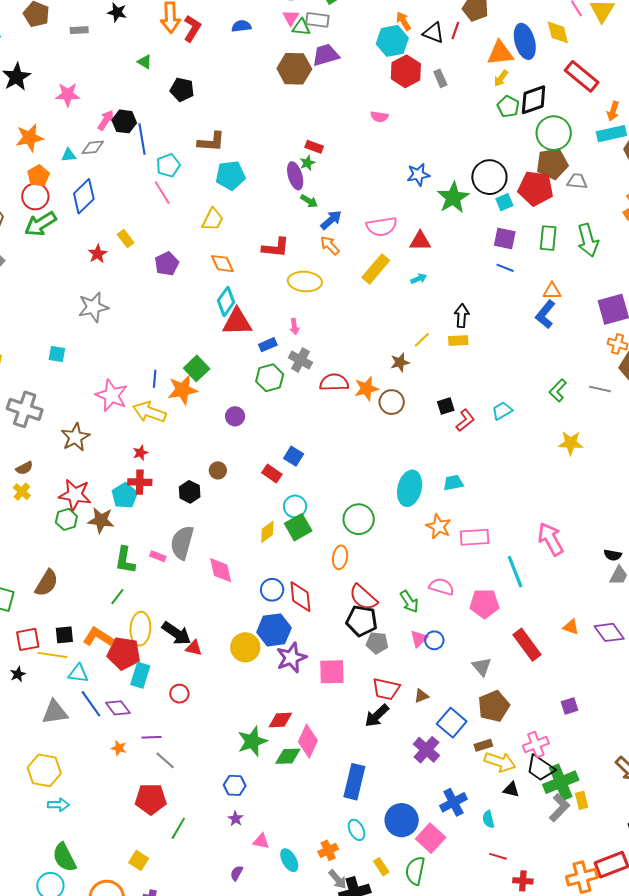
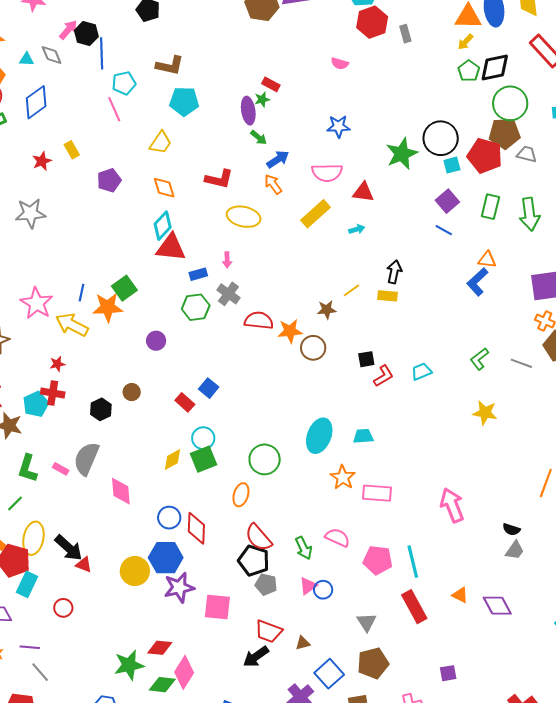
gray diamond: (93, 147) -> (52, 55), turned 65
blue star: (418, 175) -> (338, 126), moved
purple square: (505, 239) -> (447, 201), turned 30
cyan line: (515, 572) -> (413, 562), moved

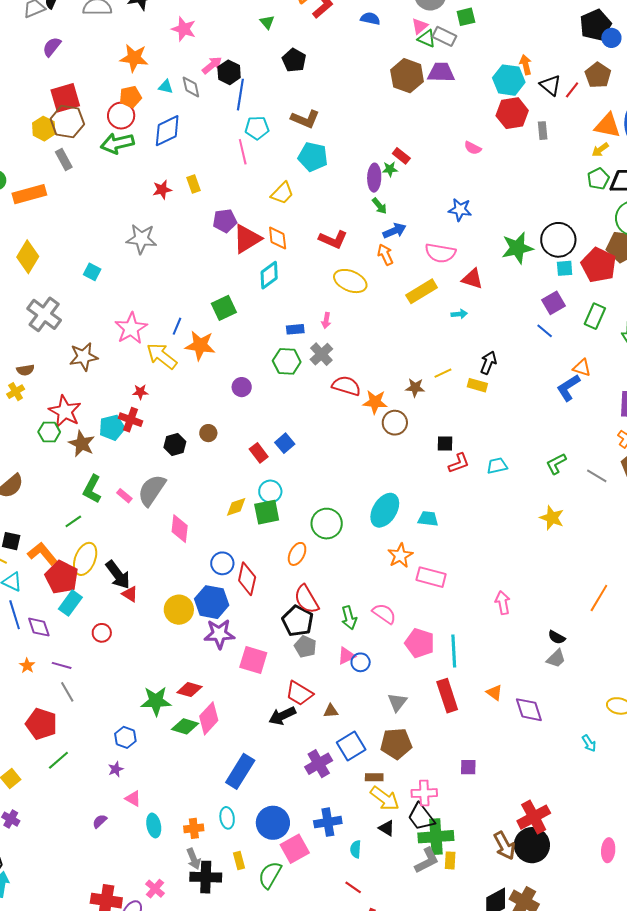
red triangle: (171, 248) -> (247, 239), moved, turned -48
green square: (124, 288) -> (224, 308), moved
pink arrow: (452, 505) -> (503, 603), size x0.7

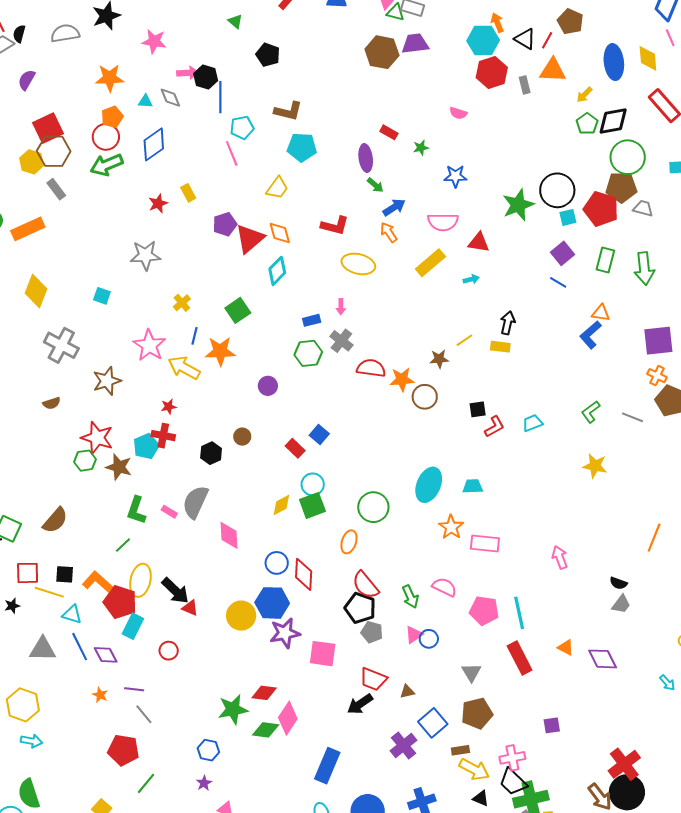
pink arrow: (212, 65) -> (188, 73), turned 45
orange triangle: (607, 126) -> (553, 70), moved
green star: (390, 169) -> (421, 148), moved
yellow cross: (16, 392) -> (182, 303), moved

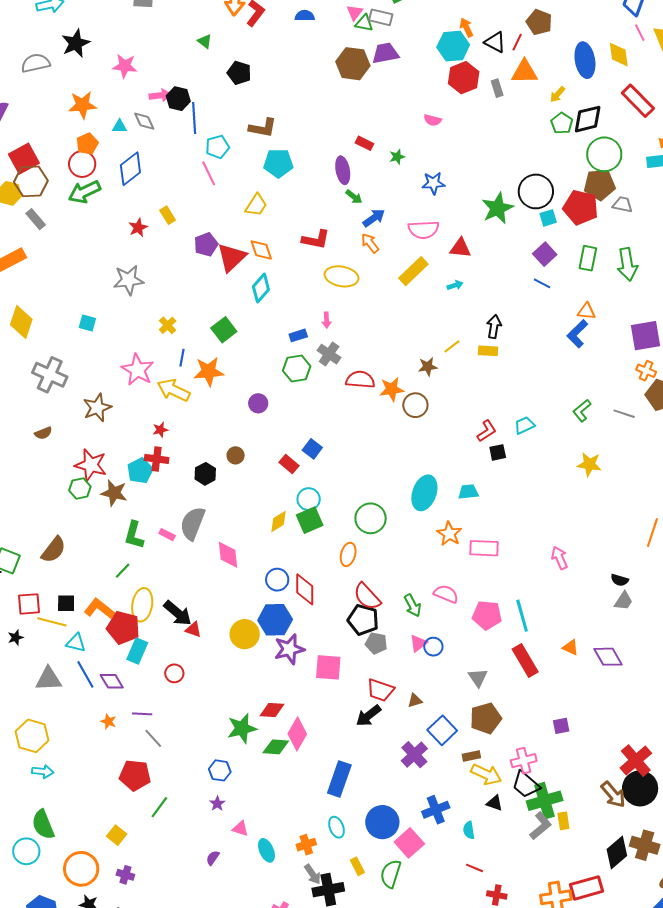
black square: (478, 409) -> (498, 452), moved

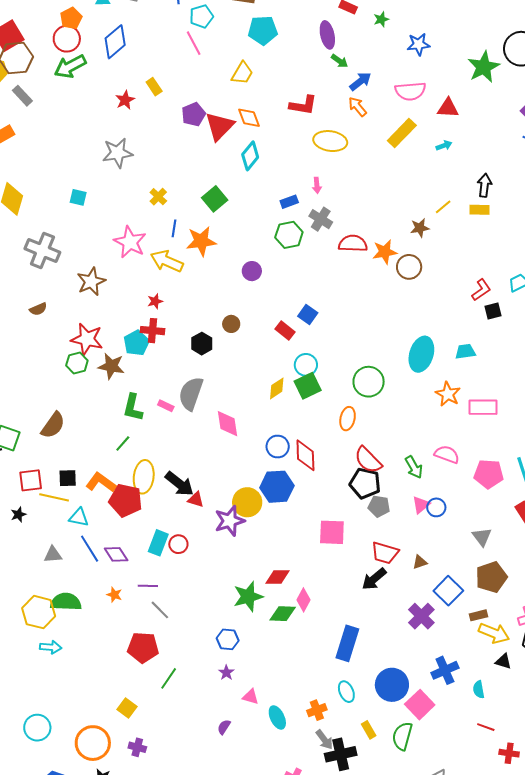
purple star: (289, 649) -> (230, 521), moved
cyan rectangle: (137, 651) -> (158, 543), moved
gray triangle: (48, 679) -> (53, 555), size x0.7
pink diamond: (297, 734) -> (304, 600), size x0.7
green semicircle: (43, 824) -> (66, 602), moved, turned 116

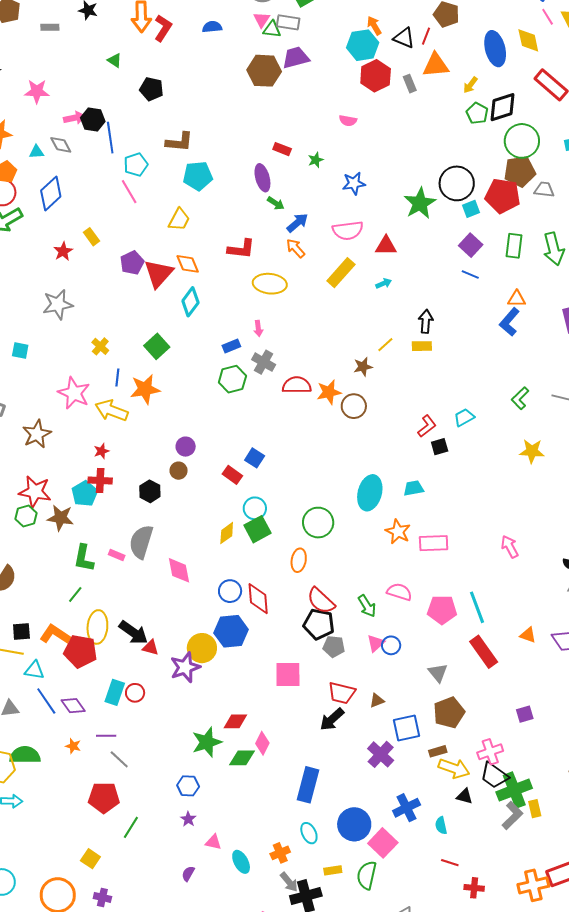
purple circle: (252, 271) -> (186, 447), moved
blue square: (448, 591) -> (407, 728), turned 36
yellow rectangle: (369, 730) -> (333, 870), turned -66

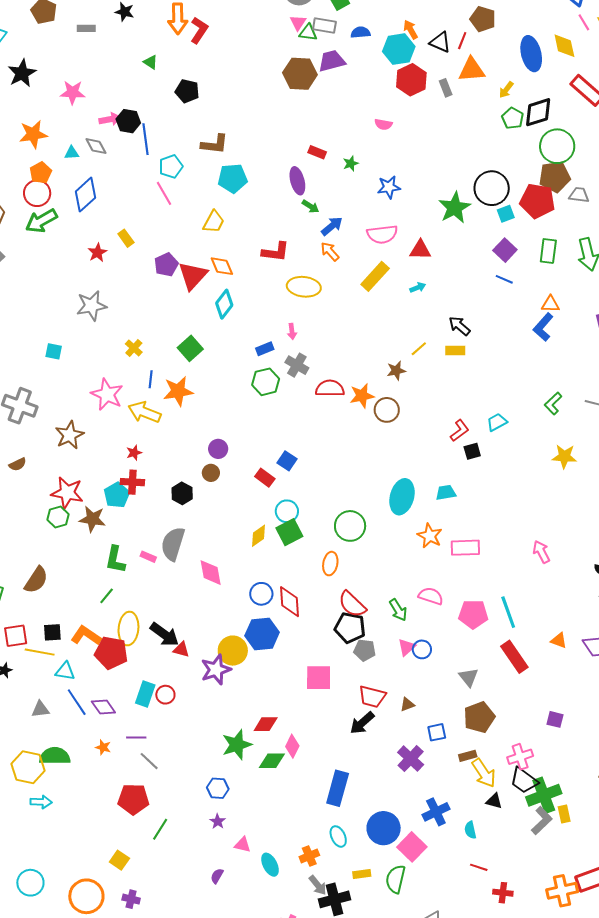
blue semicircle: (212, 27) -> (361, 32), moved
black arrow: (426, 321) -> (459, 326), turned -55
purple square: (525, 714) -> (555, 719), turned 30
blue square: (407, 728) -> (437, 732), size x0.7
yellow arrow: (454, 768) -> (484, 773), turned 36

